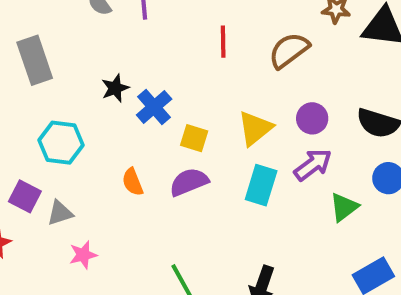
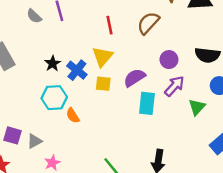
yellow triangle: (255, 128) -> (103, 57), moved
cyan hexagon: (61, 143) -> (54, 98), moved
purple semicircle: (189, 182) -> (134, 78), moved

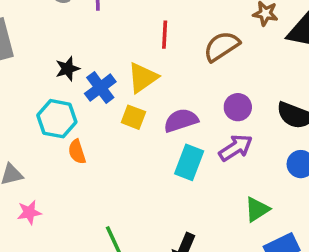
green triangle: (197, 107) -> (257, 209), moved

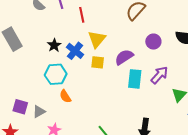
red line: (165, 35) -> (82, 15), moved
purple arrow: (236, 148) -> (159, 75), moved
orange semicircle: (77, 152) -> (65, 96), moved

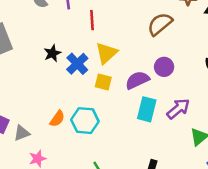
purple circle: (153, 42) -> (164, 67), moved
cyan hexagon: (56, 74) -> (85, 121), moved
orange semicircle: (65, 96) -> (57, 119), turned -120

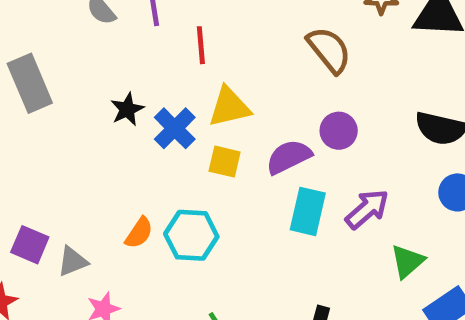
brown semicircle: (160, 24) -> (329, 50), turned 92
yellow triangle: (106, 53) -> (229, 107), turned 30

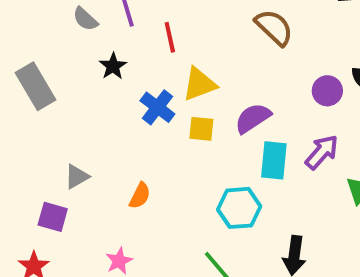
black star: (127, 109) -> (113, 66), moved
purple circle: (339, 131) -> (327, 91), moved
cyan hexagon: (191, 235) -> (239, 208), moved
gray triangle: (73, 261) -> (77, 177), moved

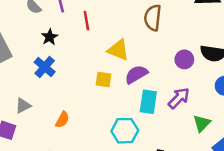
brown semicircle: (274, 27) -> (153, 18), turned -130
yellow triangle: (199, 84) -> (118, 50), moved, turned 40
blue cross: (157, 107) -> (45, 67), moved

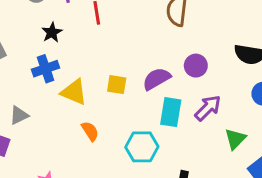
yellow triangle: (118, 50) -> (74, 92), moved
purple circle: (184, 59) -> (196, 66), moved
blue cross: (45, 67) -> (45, 69), turned 30
orange semicircle: (62, 120) -> (90, 131), moved, turned -63

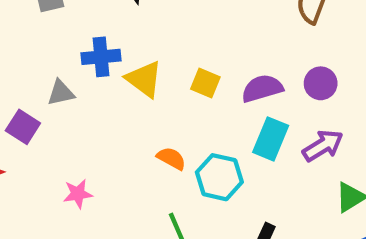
blue cross: (45, 69) -> (101, 57), moved
orange semicircle: (90, 131) -> (171, 158), moved, turned -42

